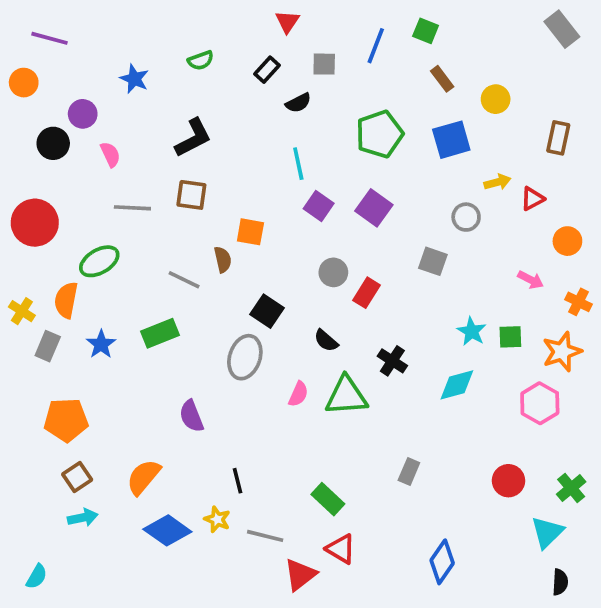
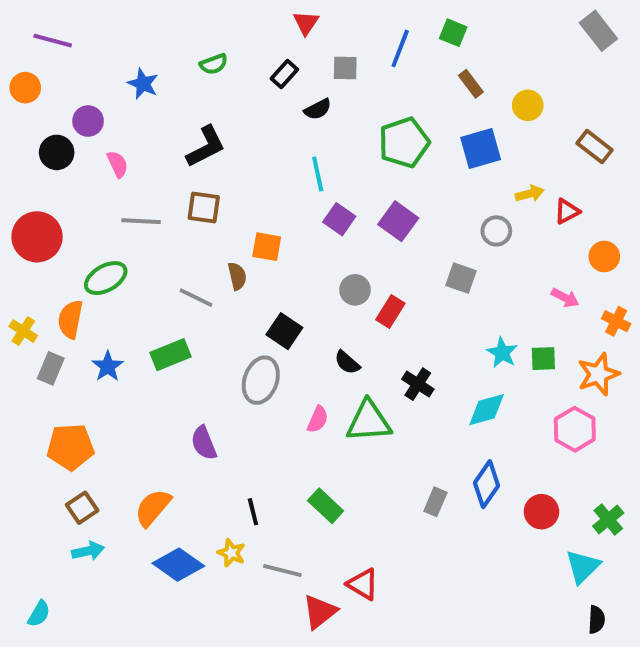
brown rectangle: (558, 138) -> (594, 147), turned -64
green rectangle: (328, 499) -> (326, 506), moved
blue diamond: (442, 562) -> (487, 484), moved

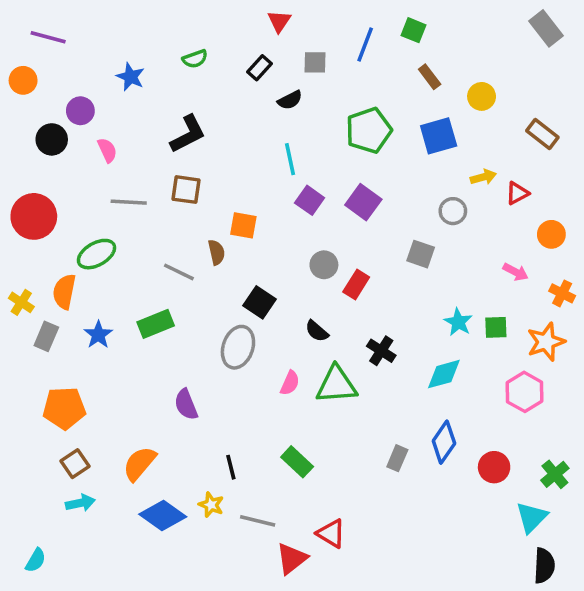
black semicircle: (596, 620) -> (544, 566), size x1.4

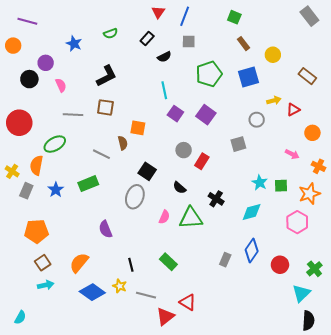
blue line: (365, 45) -> (185, 16), moved
gray square: (315, 62) -> (189, 42), moved
gray square: (421, 254) -> (238, 144), turned -35

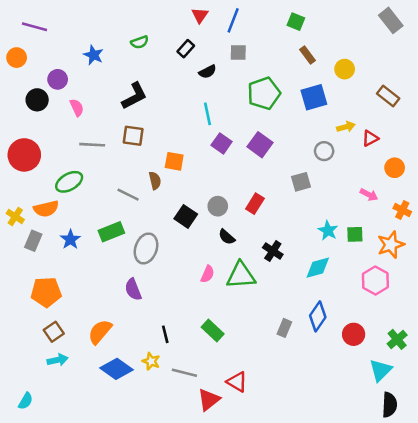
gray circle: (184, 150) -> (218, 206), moved
orange semicircle: (36, 165) -> (46, 209), turned -114
gray ellipse: (135, 197) -> (146, 248), moved

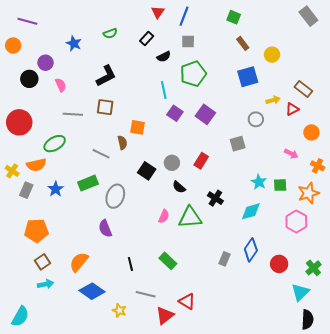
green pentagon: (264, 93) -> (193, 74), moved
brown rectangle: (388, 96) -> (303, 89), moved
yellow star: (151, 361) -> (119, 310), moved
cyan semicircle: (26, 401) -> (20, 317), size x1.5

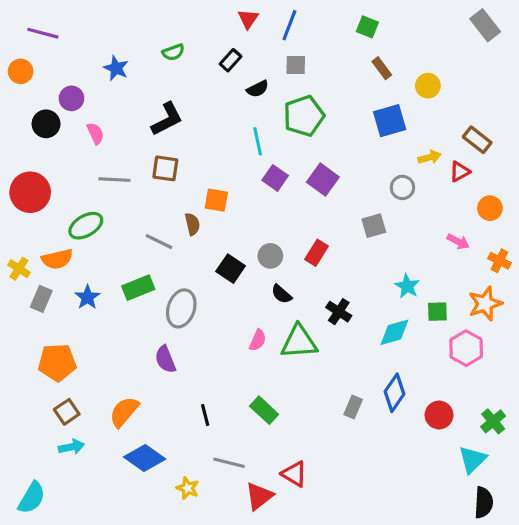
green square: (280, 185) -> (437, 312), moved

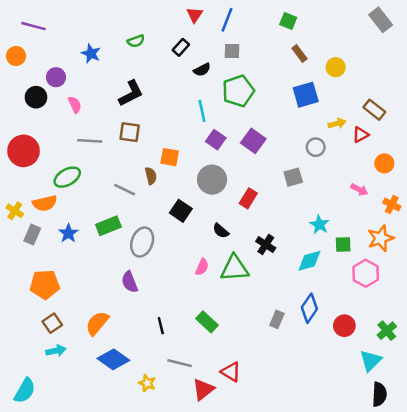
gray circle: (270, 256) -> (212, 180), moved, size x1.5

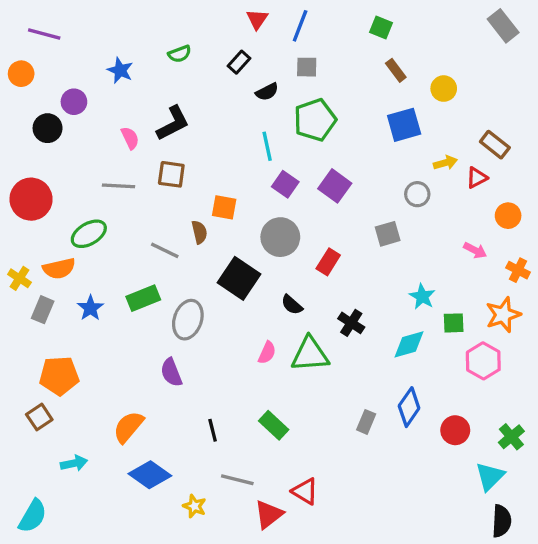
pink semicircle: (75, 105) -> (130, 138), moved
black square: (181, 211) -> (239, 278), size x1.4
brown square: (52, 323) -> (39, 417), moved

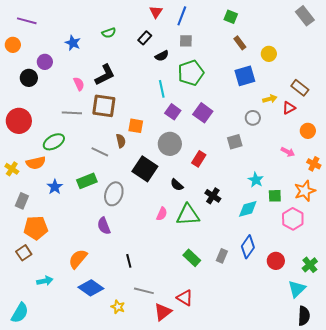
brown square: (171, 174) -> (104, 106), size x1.4
gray rectangle: (43, 310) -> (22, 201), moved
green rectangle: (274, 425) -> (192, 258), moved

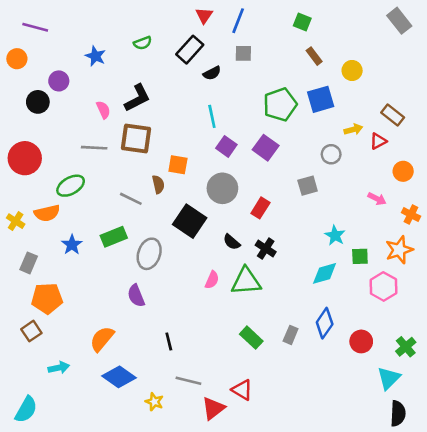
black rectangle: (145, 38) -> (190, 50), size x1.5
green pentagon: (191, 73) -> (280, 105), moved
black cross: (213, 196) -> (266, 249), moved

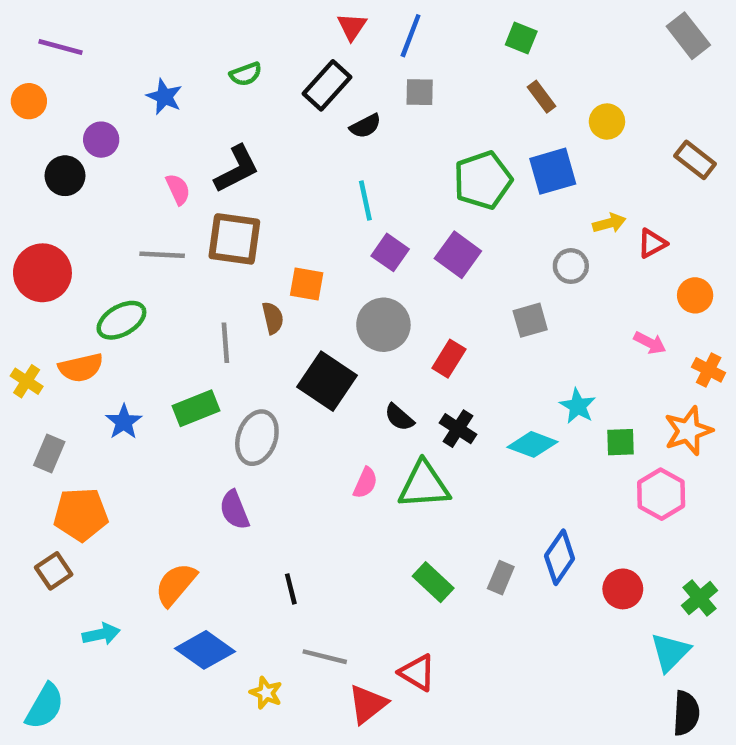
brown rectangle: (393, 115) -> (695, 160), moved
gray line: (131, 199) -> (225, 343), turned 60
cyan diamond: (325, 273) -> (532, 444), moved, turned 36

